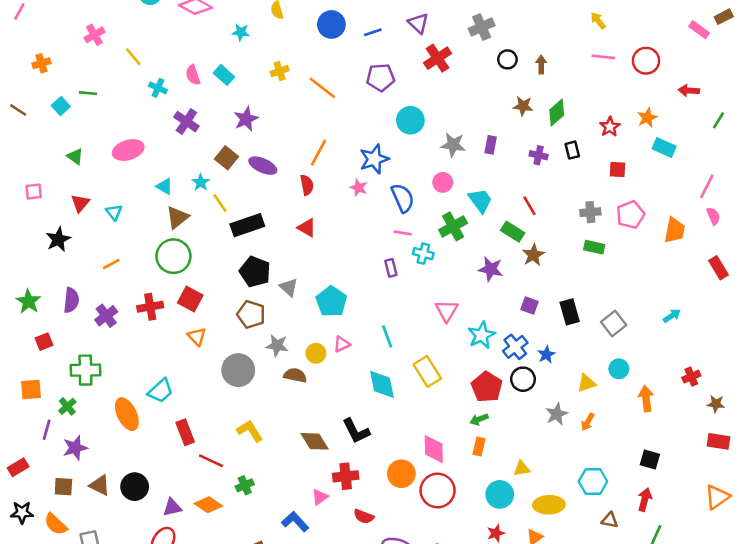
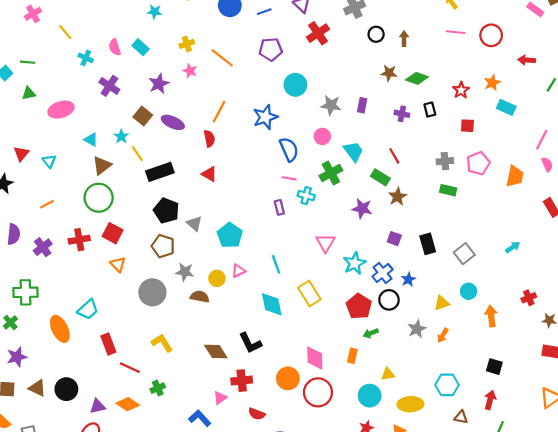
green diamond: (557, 112) -> (417, 78), turned 60
green triangle: (75, 157) -> (29, 93), moved, turned -48
pink star: (359, 188) -> (190, 71), moved
green arrow: (479, 419) -> (371, 333), moved

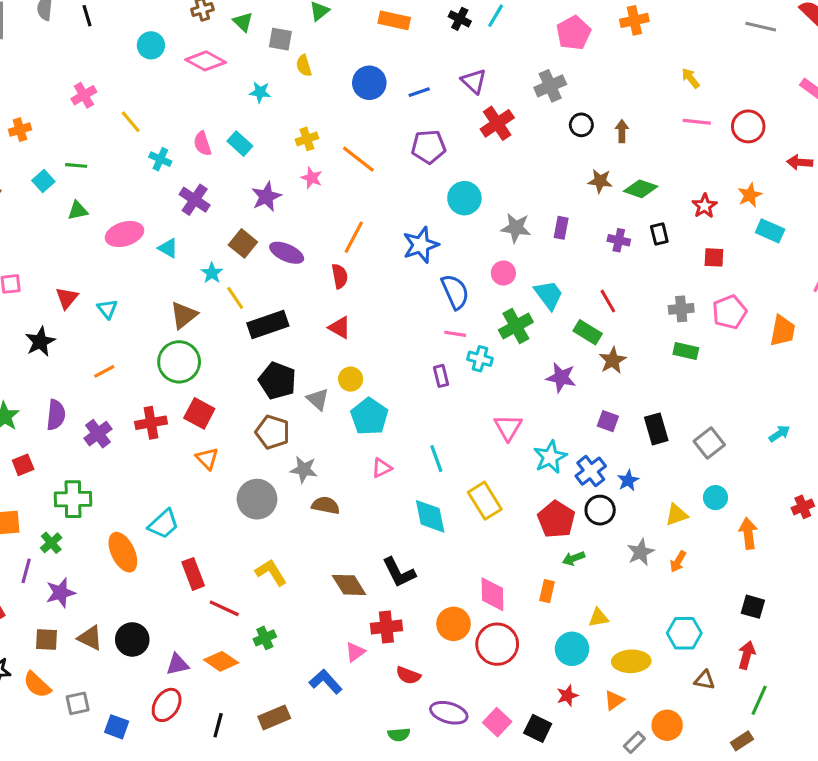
cyan triangle: (91, 140) -> (168, 248), moved
yellow circle: (217, 278) -> (351, 379), moved

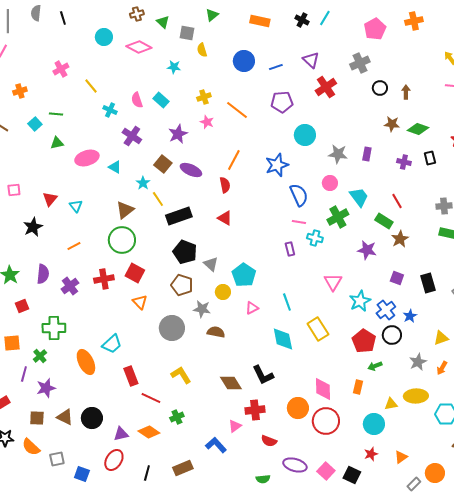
yellow circle: (351, 379) -> (223, 292), moved
yellow ellipse: (631, 661) -> (416, 396), moved

